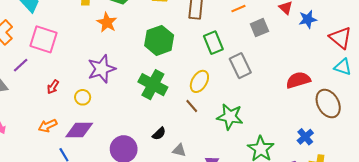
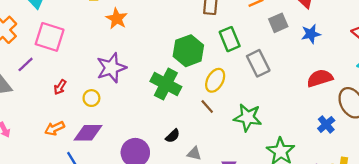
blue star: (308, 19) -> (311, 34), moved
green hexagon: (159, 40) -> (188, 51), moved
blue cross: (305, 137) -> (326, 124), moved

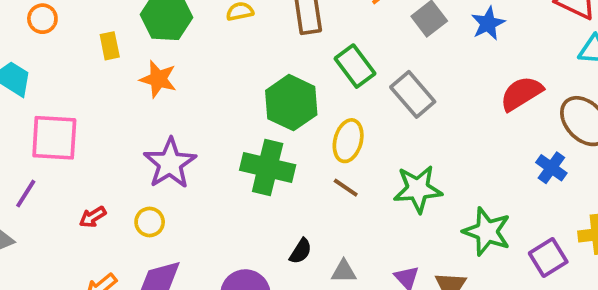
red arrow: (60, 87) -> (93, 217), turned 40

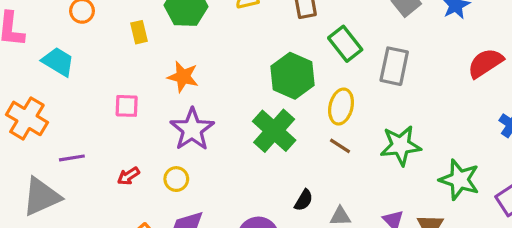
orange star: (158, 79) -> (183, 77), moved
gray rectangle: (413, 94) -> (394, 66), turned 54
pink square: (54, 138) -> (127, 106), moved, size x0.6
green cross: (268, 168) -> (274, 131), turned 30
purple line: (26, 194) -> (72, 158), turned 50

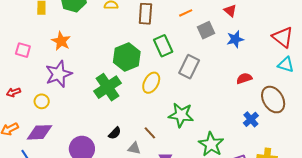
red semicircle: (485, 63) -> (244, 78), size x0.7
brown line: (340, 146) -> (150, 133), moved

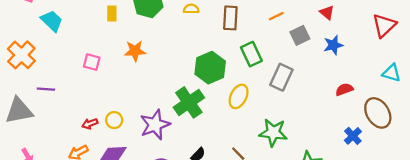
red triangle: (283, 37) -> (384, 25), moved, turned 40
orange star: (61, 41) -> (135, 51), turned -30
purple star: (59, 74) -> (155, 125), moved
red arrow: (13, 92) -> (90, 124), moved

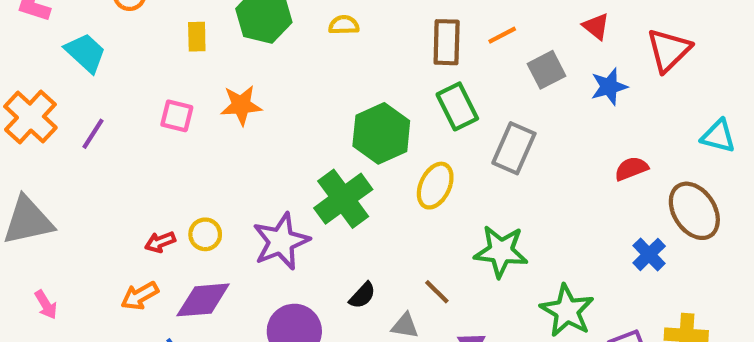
brown rectangle: (230, 18) -> (447, 42), moved
red triangle: (384, 25) -> (669, 50), moved
pink square: (92, 62) -> (177, 116), moved
purple line: (46, 89) -> (93, 134), moved, turned -60

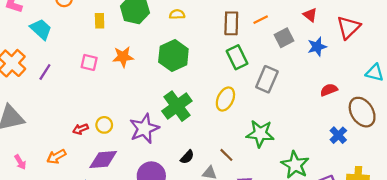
green hexagon: (381, 133) -> (173, 55), moved
orange arrow: (140, 296) -> (56, 157), moved

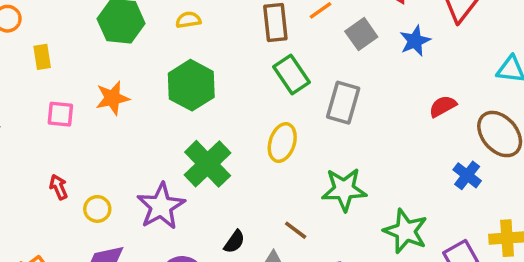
yellow rectangle: (100, 21) -> (42, 57), moved
red arrow: (80, 129) -> (59, 187), moved, turned 96

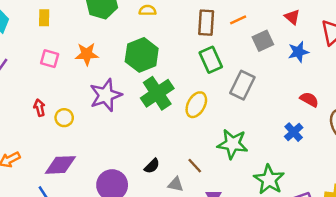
red semicircle: (443, 106) -> (309, 99), turned 48
green cross: (208, 164) -> (157, 93), moved
blue cross: (467, 175) -> (294, 132), moved
purple star: (161, 206) -> (106, 95), moved
yellow circle: (97, 209) -> (64, 118), moved

